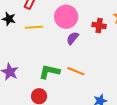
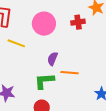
yellow line: (34, 27) -> (16, 43), turned 42
purple semicircle: (73, 38) -> (53, 59), moved

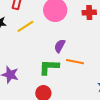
yellow line: (16, 43) -> (25, 26), turned -60

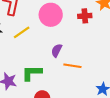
green L-shape: (49, 67) -> (32, 73), moved

